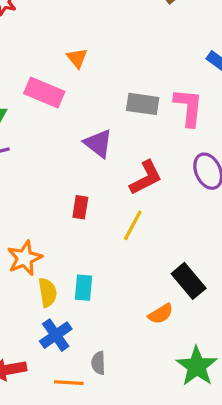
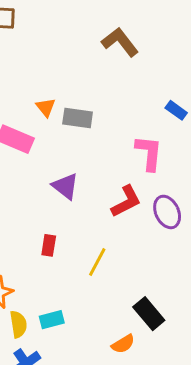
gray rectangle: (143, 104) -> (78, 118), moved
red L-shape: (146, 178) -> (126, 201), moved
cyan rectangle: (84, 288) -> (52, 320), turned 70

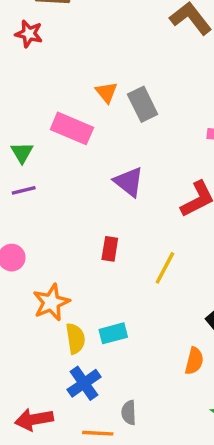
gray rectangle: (78, 118) -> (143, 104), turned 56
orange semicircle: (123, 344) -> (194, 361), turned -45

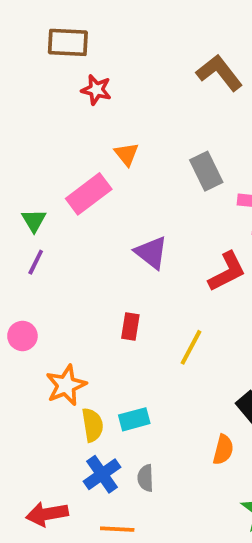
red star: (29, 34) -> (96, 90), moved
gray rectangle: (143, 104) -> (206, 171), moved
pink rectangle: (72, 128) -> (89, 194), turned -60
purple line: (24, 190) -> (36, 262), turned -50
gray semicircle: (129, 413) -> (146, 478), moved

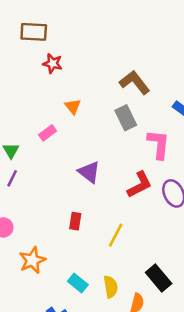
brown L-shape: (219, 73) -> (135, 82), moved
pink rectangle: (89, 194) -> (48, 133), size x0.6
cyan rectangle: (134, 419) -> (78, 283), turned 54
yellow semicircle: (93, 425) -> (111, 287), moved

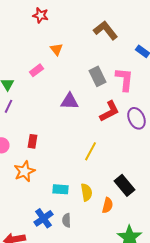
gray rectangle: (126, 118) -> (97, 76), moved
purple triangle: (89, 172) -> (69, 101), turned -36
red rectangle: (75, 221) -> (32, 141), moved
cyan rectangle: (78, 283) -> (60, 189), turned -35

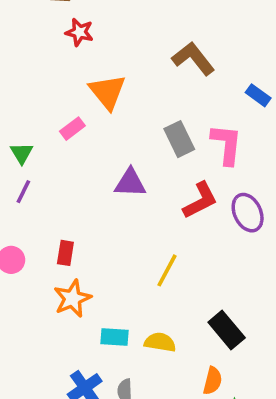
orange triangle: (56, 49) -> (107, 92), size x1.6
orange star: (24, 171) -> (72, 298), moved
yellow semicircle: (86, 192) -> (160, 342), turned -72
orange semicircle: (107, 205) -> (213, 381), moved

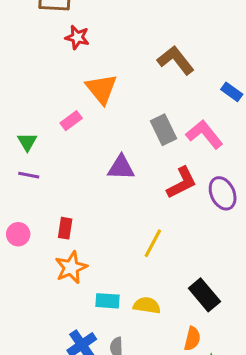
pink L-shape: (227, 144) -> (204, 134), turned -45
purple line: (23, 192) -> (29, 175), turned 75

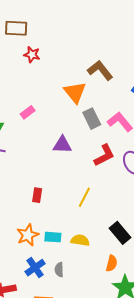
orange triangle: (101, 89) -> (75, 92), moved
red rectangle: (65, 228) -> (37, 195), moved
orange star: (71, 268) -> (28, 235), moved

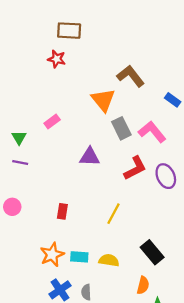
brown rectangle: (16, 28) -> (69, 31), moved

